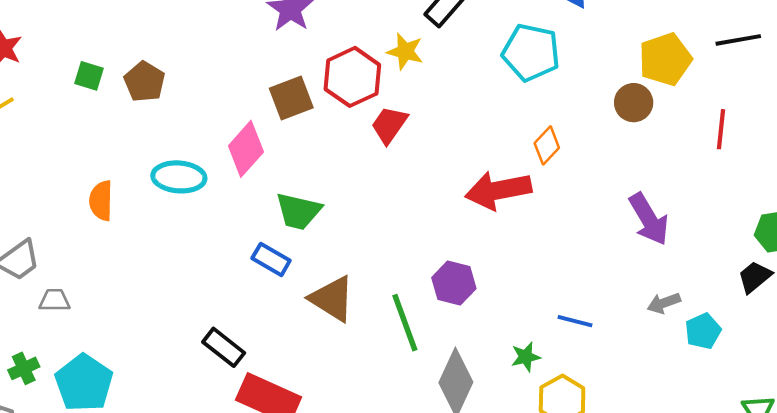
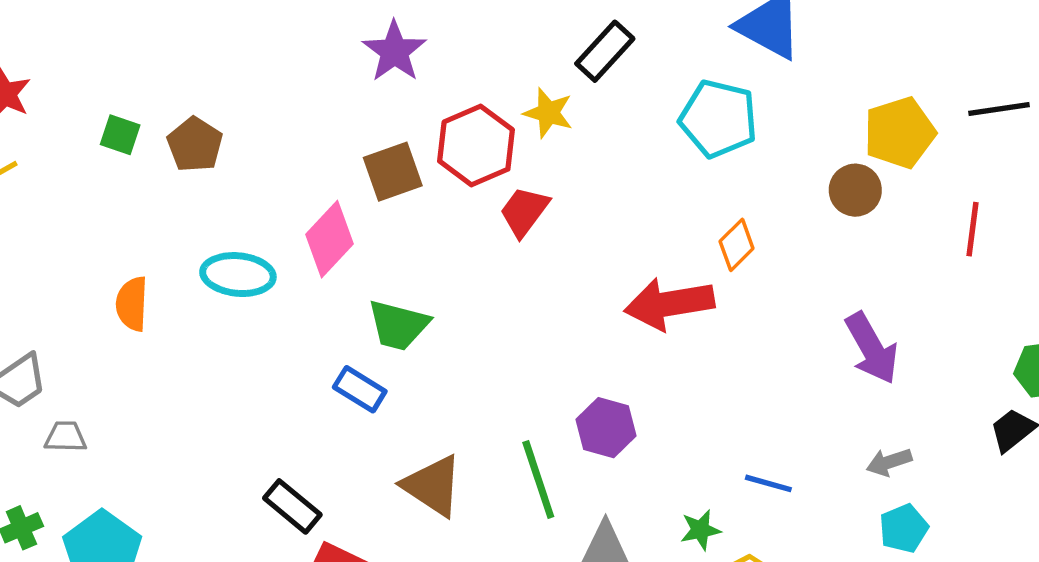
brown triangle: (332, 299) -> (433, 486), moved
cyan pentagon: (703, 331) -> (904, 528), moved

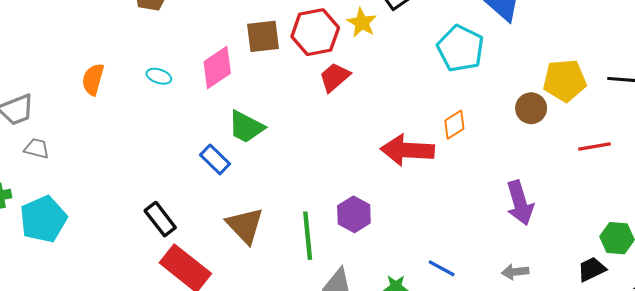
red line: (973, 229) -> (595, 147), turned 60
cyan ellipse: (238, 275) -> (159, 76), size x0.6

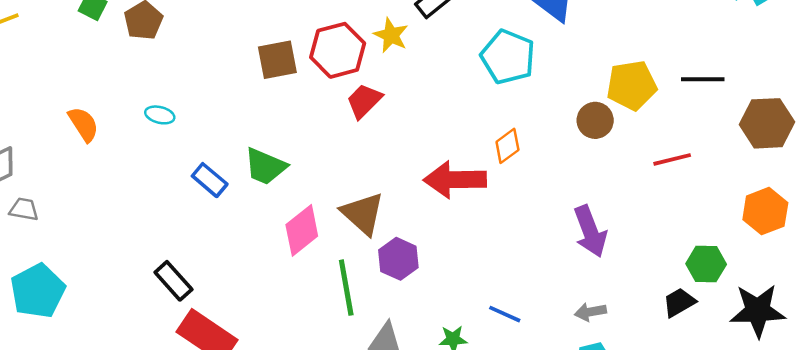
pink diamond: (217, 68) -> (302, 230), moved
orange semicircle: (93, 79) -> (83, 124), turned 136
blue rectangle: (215, 159) -> (210, 180), moved
brown triangle: (245, 225) -> (363, 214), moved

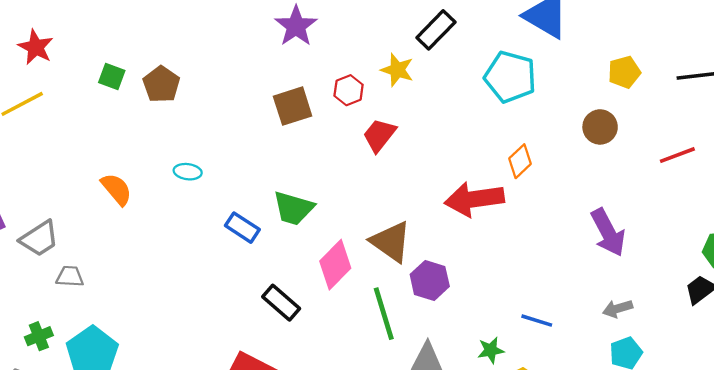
red hexagon: (338, 50) -> (349, 90), size x0.6
yellow pentagon: (632, 85) -> (624, 72), moved, size x0.7
black rectangle: (173, 281) -> (281, 303), moved

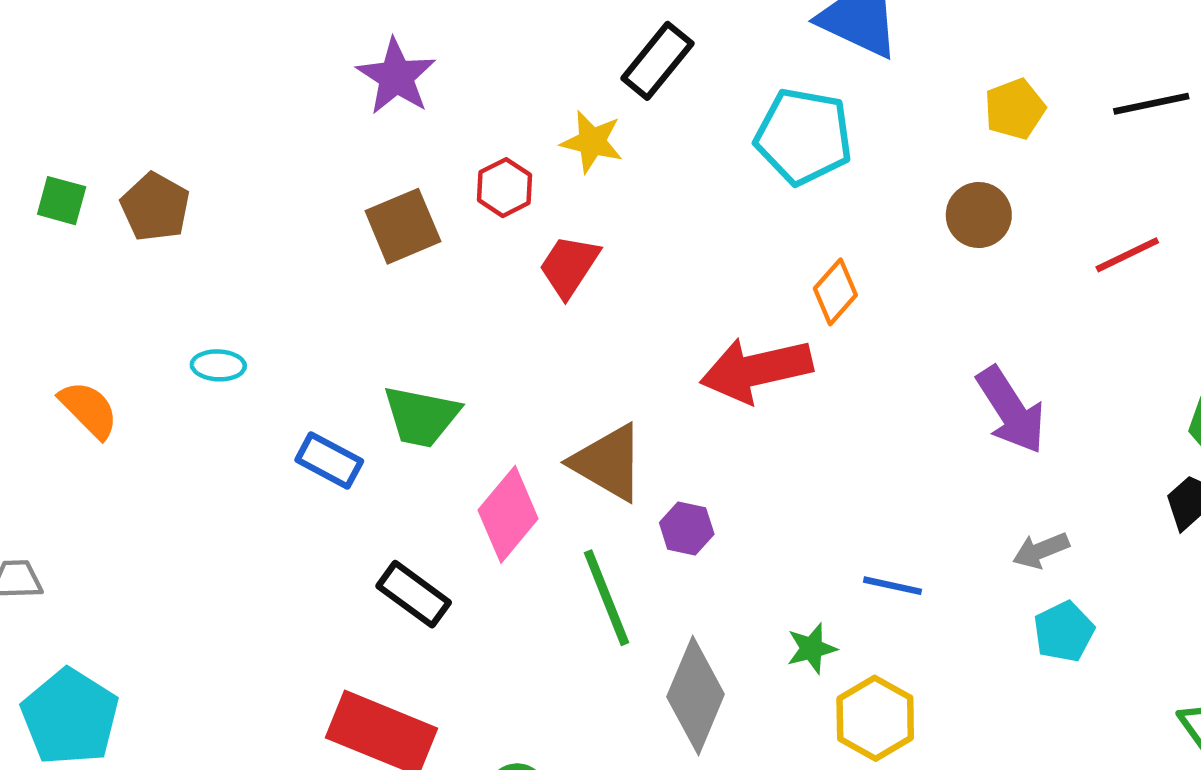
purple hexagon: (430, 280) -> (687, 528), size x0.7

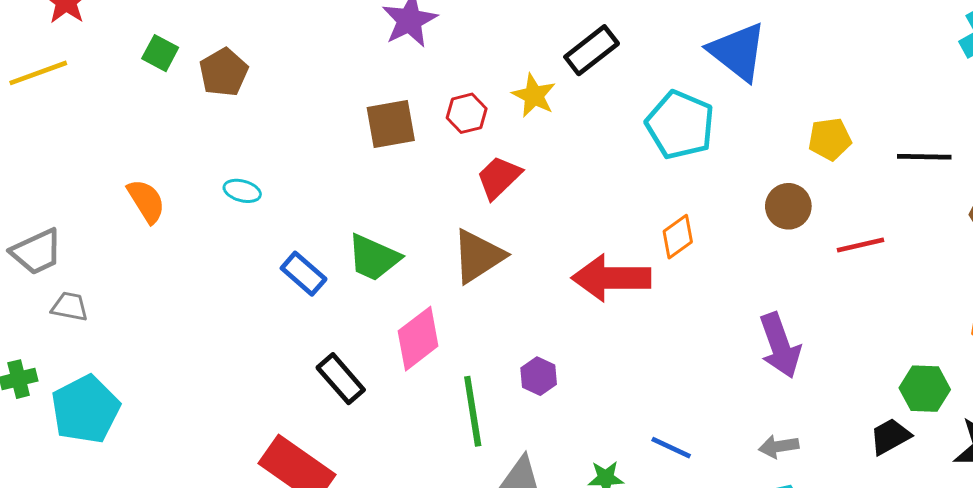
red line: (1127, 255) -> (861, 245), moved
brown triangle: (608, 463) -> (478, 256), moved, turned 44

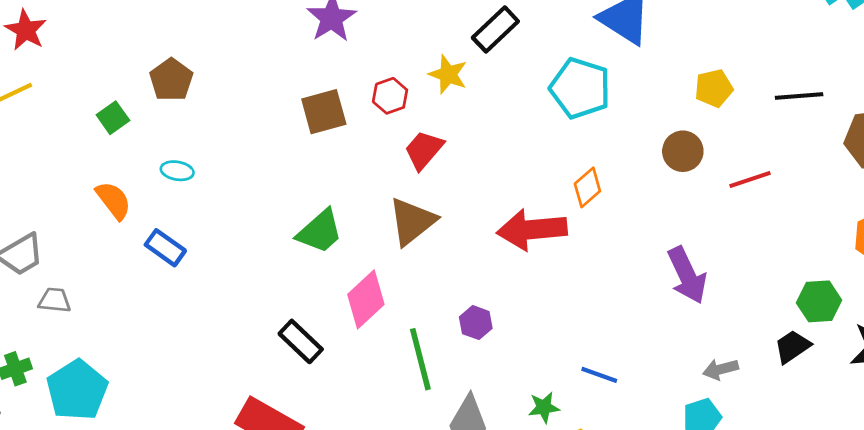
green square: (160, 53) -> (113, 118), moved, turned 32
cyan ellipse: (242, 191) -> (177, 171), moved
green trapezoid: (374, 258) -> (320, 231), turned -60
blue rectangle: (304, 274) -> (165, 248), moved
gray arrow: (779, 446) -> (721, 369), moved

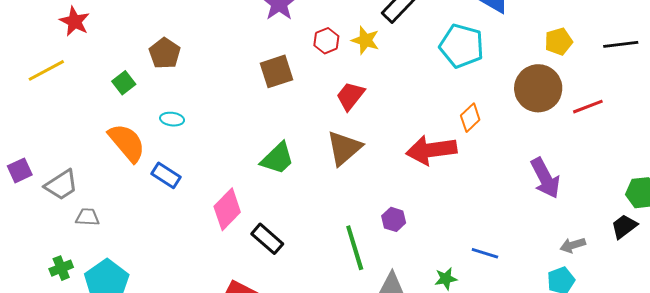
red star: (26, 30) -> (75, 21), moved
red hexagon: (390, 96) -> (326, 41), moved
brown circle: (683, 151) -> (538, 88), size x1.6
orange semicircle: (113, 200) -> (127, 143), size x1.4
pink diamond: (366, 299) -> (227, 209), moved

